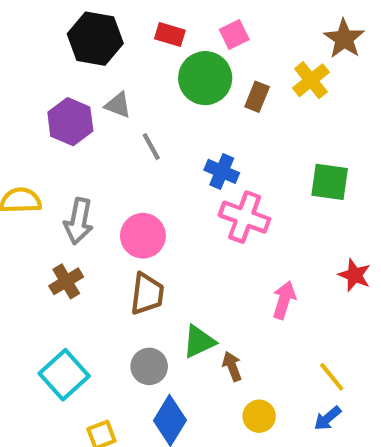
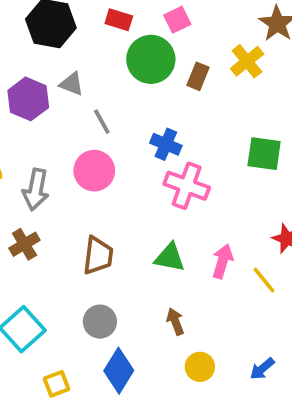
pink circle: (143, 236) -> (94, 171), moved
green triangle: (199, 342) -> (170, 257), moved, turned 36
yellow line: (332, 377) -> (264, 280), moved

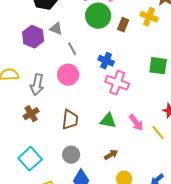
yellow cross: (247, 61) -> (149, 17), turned -30
pink arrow: (223, 261) -> (136, 123), turned 126
brown arrow: (175, 322) -> (111, 155), turned 80

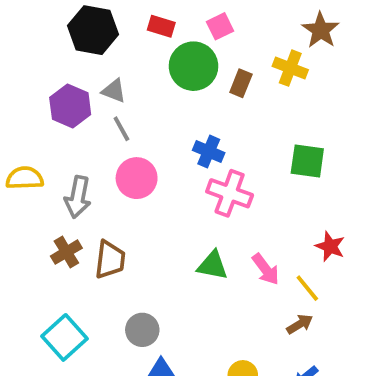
gray line: (72, 49) -> (121, 129), moved
brown trapezoid: (70, 120) -> (110, 260), moved
brown arrow: (111, 155) -> (300, 324), moved

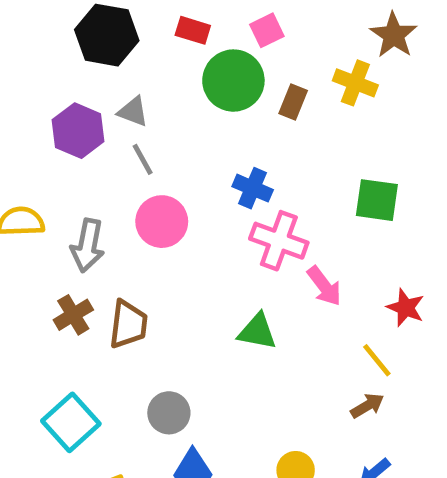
pink arrow: (266, 269) -> (324, 286), moved

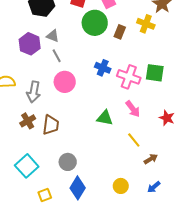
pink cross: (279, 241) -> (129, 77), moved
green triangle: (257, 332) -> (105, 118), moved
yellow line: (377, 360) -> (134, 140), moved

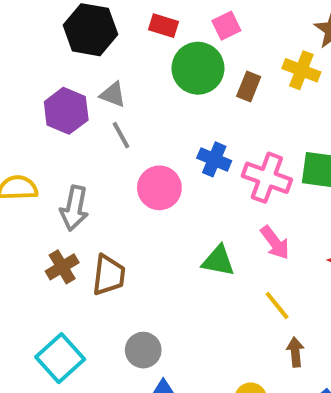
pink circle: (65, 82) -> (159, 188), moved
brown arrow: (151, 159) -> (295, 352), moved, turned -64

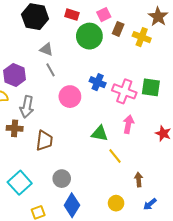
brown rectangle: (249, 86) -> (118, 29), moved
purple hexagon: (66, 111) -> (15, 75), moved
pink arrow: (275, 243) -> (128, 124), turned -132
brown cross: (62, 267) -> (15, 128), moved, turned 35
yellow line: (277, 305) -> (115, 156), moved

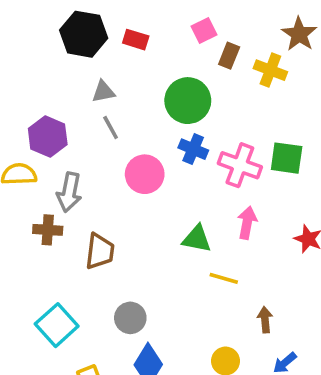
red rectangle: (72, 15) -> (136, 40), moved
green circle: (89, 36) -> (188, 101), moved
gray triangle: (46, 49) -> (103, 92), turned -32
yellow line: (115, 156) -> (224, 278), turned -35

